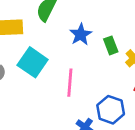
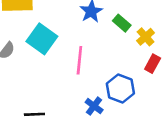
green rectangle: (111, 45) -> (122, 23), turned -30

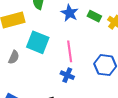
blue cross: (94, 106) -> (67, 75), moved

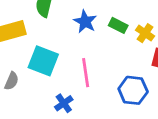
blue cross: (67, 75) -> (64, 103), moved, turned 32

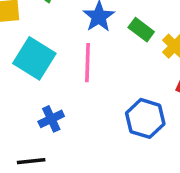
pink line: (86, 73) -> (87, 63), moved

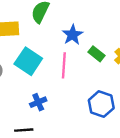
green rectangle: (141, 30) -> (97, 54), moved

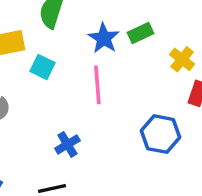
green rectangle: (97, 54) -> (141, 33), moved, turned -56
cyan square: (28, 61) -> (43, 67), moved, size x0.6

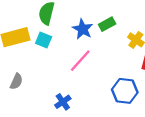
cyan square: (43, 67) -> (44, 40), moved
pink line: (97, 85) -> (80, 61), turned 50

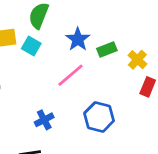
green rectangle: (107, 24) -> (107, 49), moved
blue hexagon: (125, 91) -> (99, 117), moved

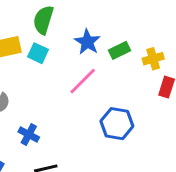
yellow cross: (137, 60) -> (153, 59), turned 36
blue cross: (44, 120) -> (29, 135), moved, turned -30

